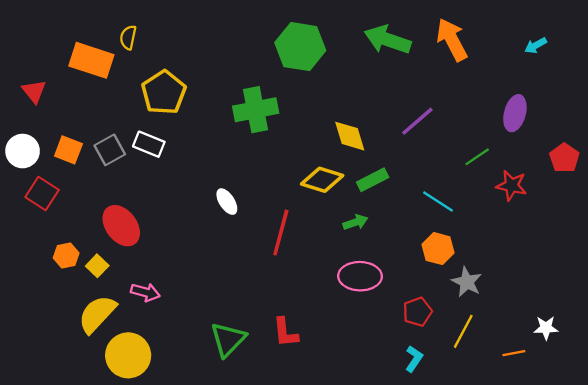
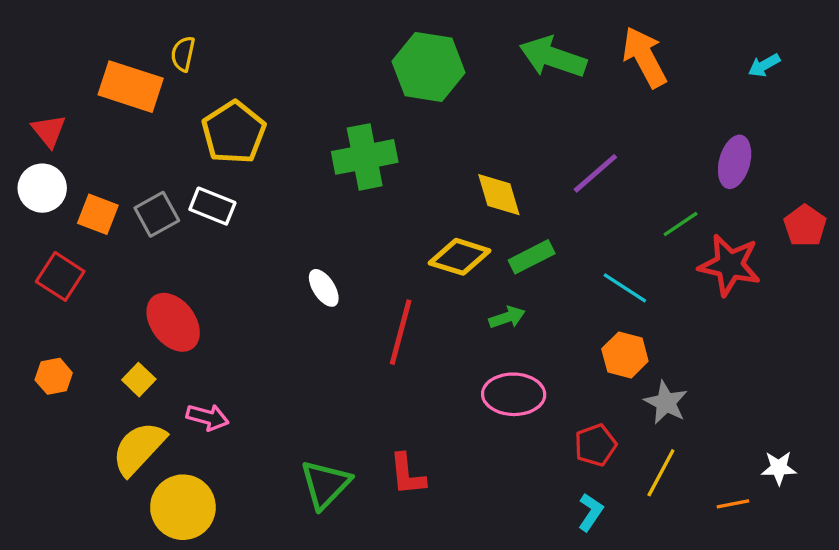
white circle: (23, 151) -> (42, 188), moved
red star: (512, 185) -> (730, 265), size x1.4
orange hexagon: (66, 255) -> (54, 376), moved

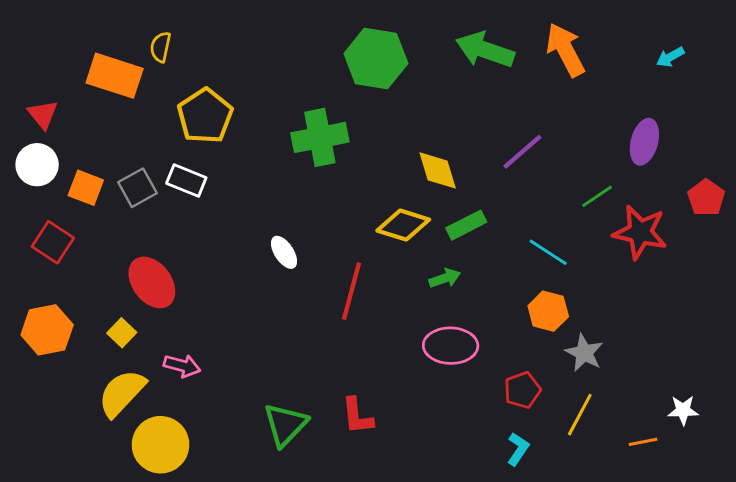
orange hexagon: (54, 376) -> (47, 330), size x1.6

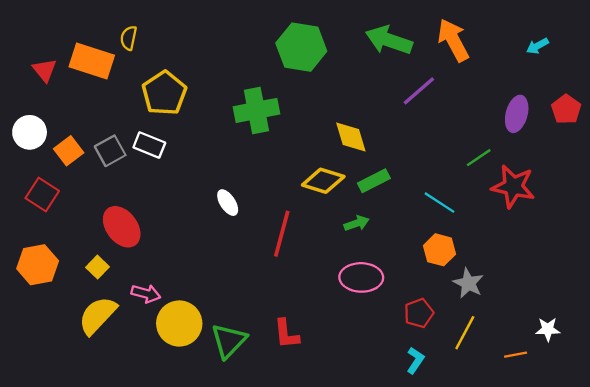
red triangle: (43, 114) -> (45, 70), moved
purple line: (522, 152) -> (419, 91), moved
orange square: (86, 188) -> (69, 151), turned 32
red pentagon: (706, 198) -> (566, 109), moved
yellow circle: (161, 445) -> (179, 323), moved

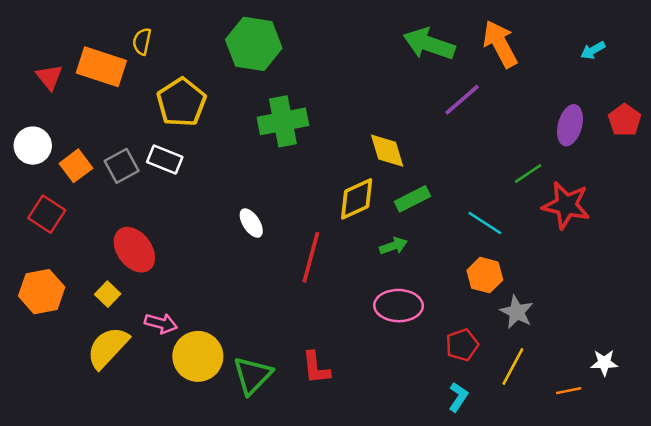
green hexagon: (301, 47) -> (254, 44), moved
yellow diamond: (323, 181) -> (357, 199), turned -42

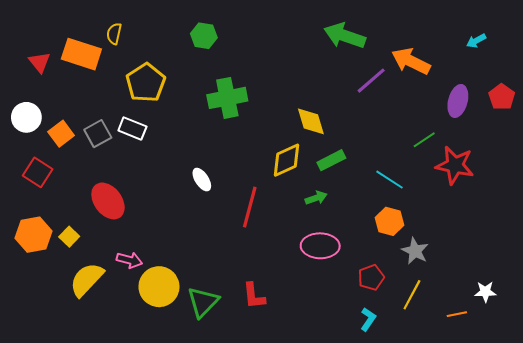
green hexagon: (254, 44) -> (204, 36), size x0.6
orange arrow: (500, 44) -> (411, 61), moved, turned -36
yellow square: (108, 294) -> (69, 237), moved

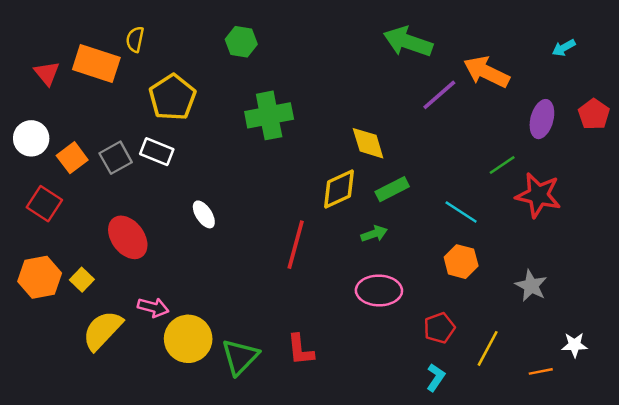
white ellipse: (202, 180) -> (204, 214), moved
gray star: (415, 251) -> (531, 286), moved

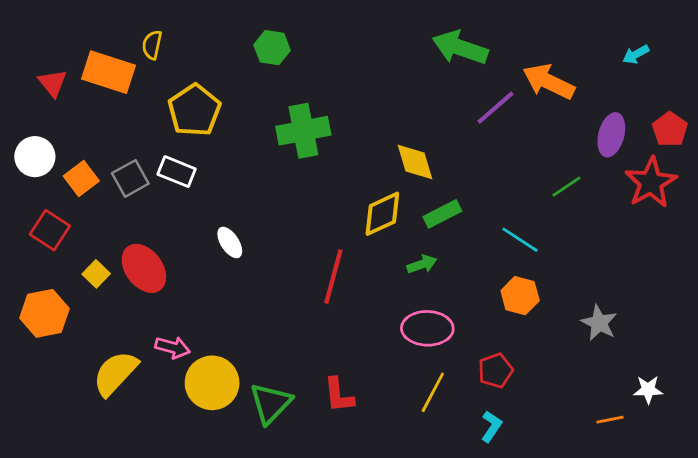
red star: (538, 195) -> (651, 183), moved, turned 30
yellow square: (82, 280) -> (96, 274), moved
yellow line: (488, 348) -> (433, 392), moved

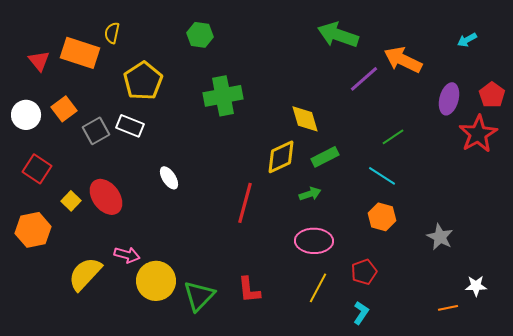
orange square: (81, 178) -> (64, 109), moved
green line: (566, 187) -> (393, 137), moved

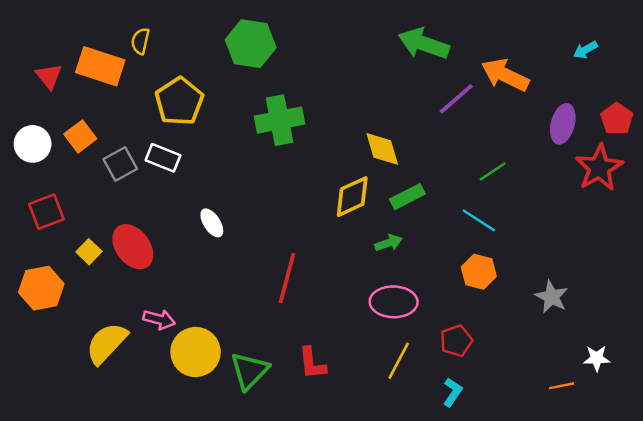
green hexagon: (200, 35) -> (251, 44), size x1.5
red square: (37, 169) -> (46, 212), turned 36
red line: (245, 203) -> (287, 278), moved

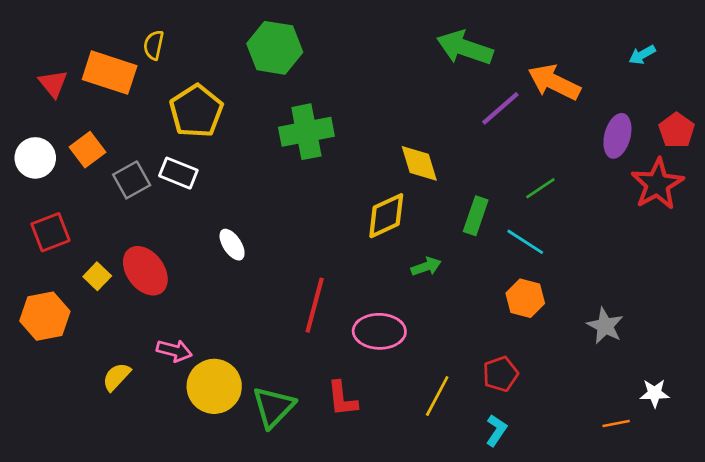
green rectangle: (407, 197) -> (476, 216), moved, turned -44
pink ellipse: (394, 302) -> (379, 331), moved
yellow semicircle: (107, 343) -> (116, 377), size x0.6

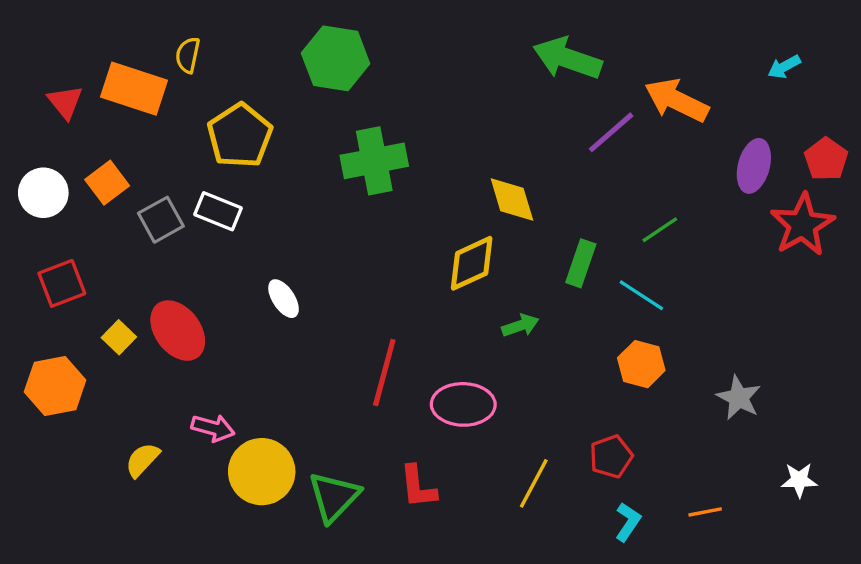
orange line: (616, 424) -> (705, 512), moved
cyan L-shape: (496, 430) -> (628, 522), moved

